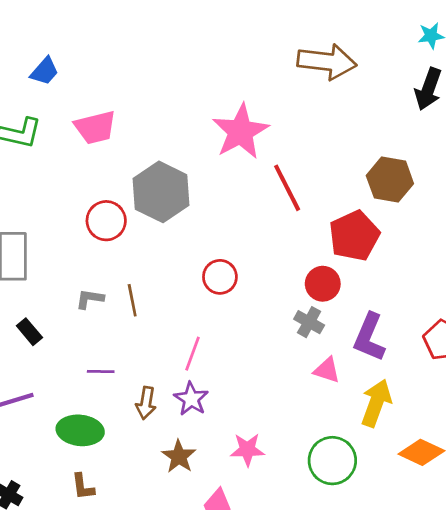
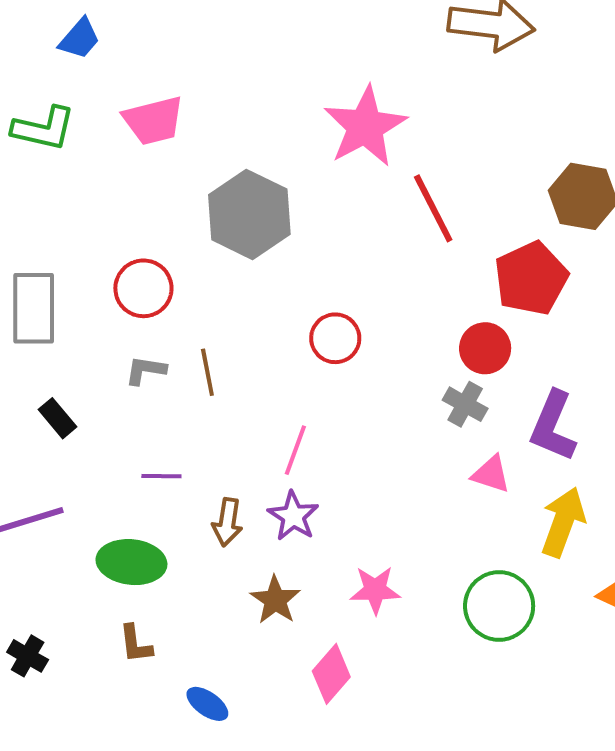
red circle: (106, 221) -> (143, 288), moved

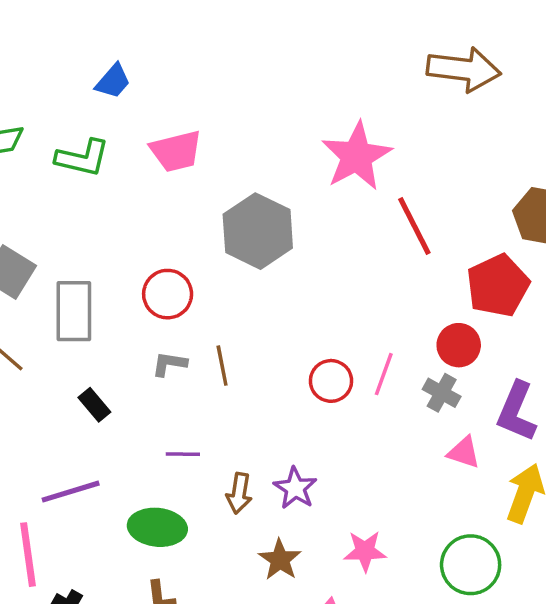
red circle: (335, 338) -> (331, 381), moved
pink line: (295, 450) -> (384, 374), moved

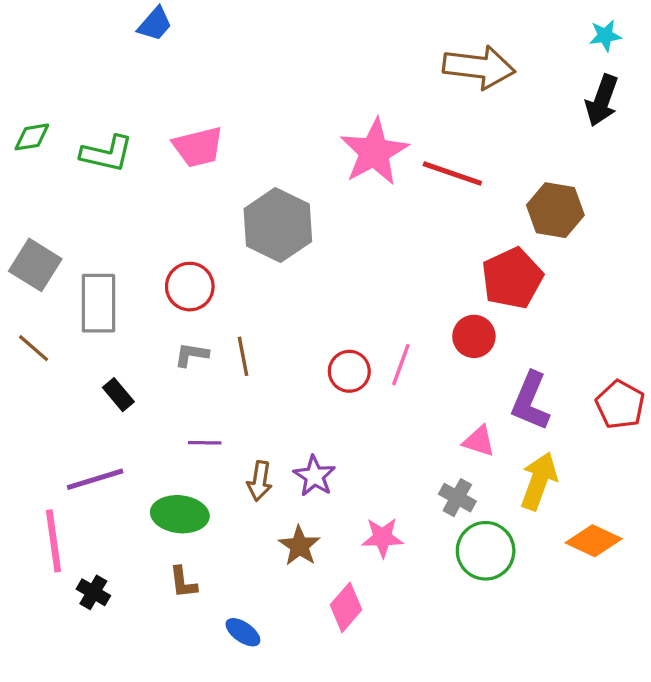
blue trapezoid: (113, 81) -> (155, 24), moved
red line: (414, 226) -> (452, 174), moved, turned -44
gray cross: (442, 393) -> (457, 498), moved

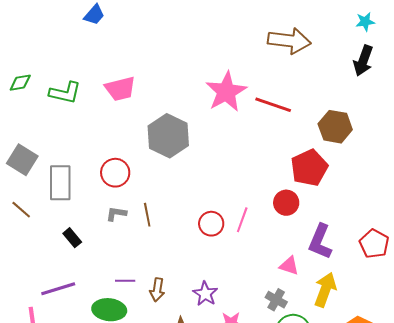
purple line: (205, 443) -> (125, 281), moved
purple star: (314, 476) -> (205, 294), moved

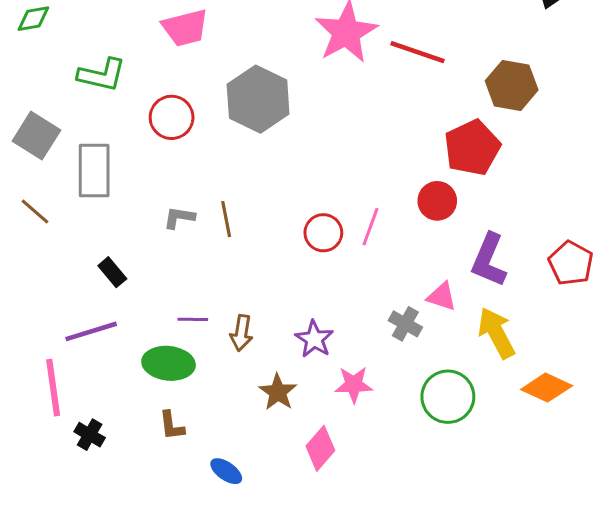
green L-shape: (65, 93) -> (102, 75), moved
red circle: (115, 173) -> (172, 117), moved
black rectangle: (72, 238) -> (112, 272), moved
yellow arrow: (325, 290) -> (496, 333), turned -48
gray cross: (276, 300) -> (405, 324), moved

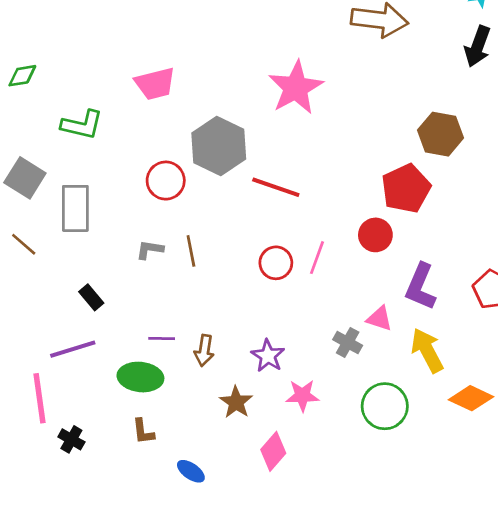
red line: (418, 52) -> (276, 187), moved
red circle: (172, 117) -> (166, 181), moved

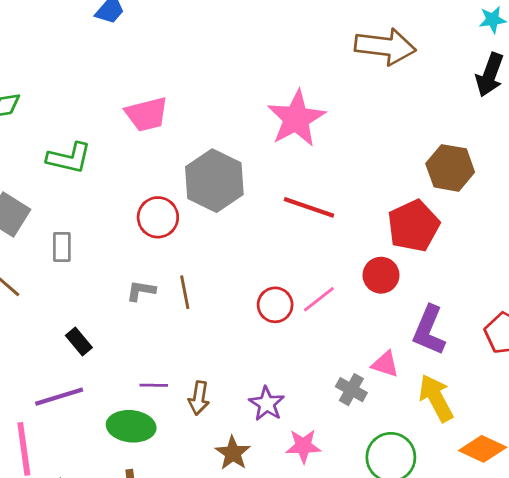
red line: (276, 187) -> (309, 207), moved
gray rectangle: (75, 208) -> (62, 247), size x0.6
pink line: (317, 258) -> (319, 299), turned 32

